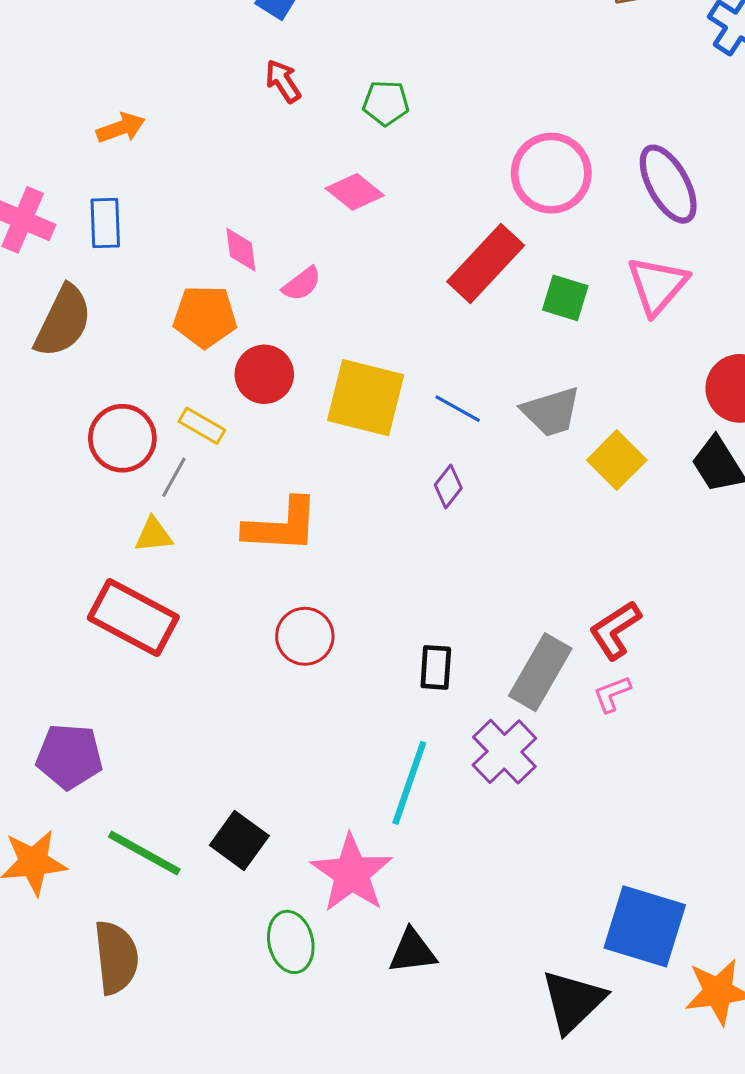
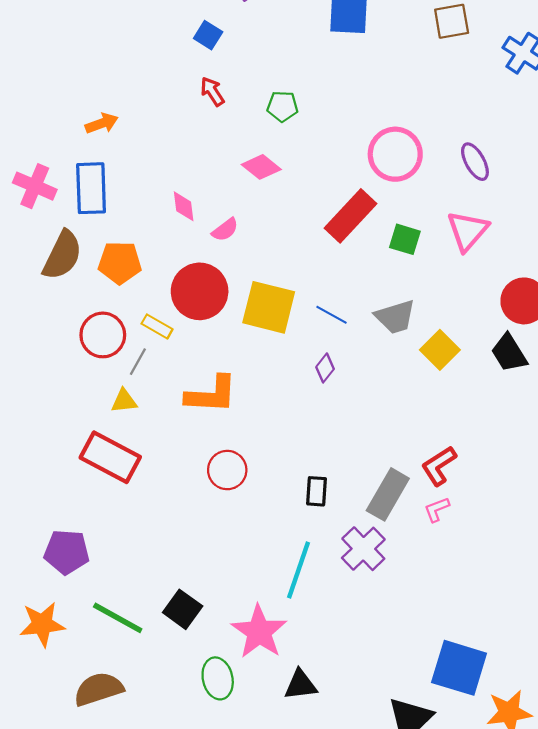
purple ellipse: (668, 184) -> (475, 162), size x0.7
blue rectangle: (105, 223) -> (91, 188), size x1.5
orange pentagon: (205, 317) -> (120, 263), moved
red circle: (264, 374) -> (200, 291), size x1.4
brown semicircle: (116, 958) -> (99, 689), turned -102

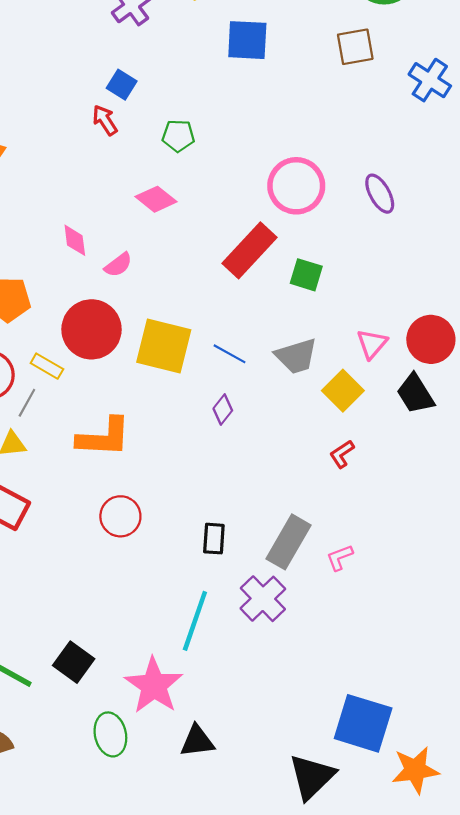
blue square: (208, 35) -> (122, 85), moved
pink triangle: (468, 231) -> (372, 344), moved, size x0.7
red L-shape: (439, 466) -> (342, 454), moved, size x0.7

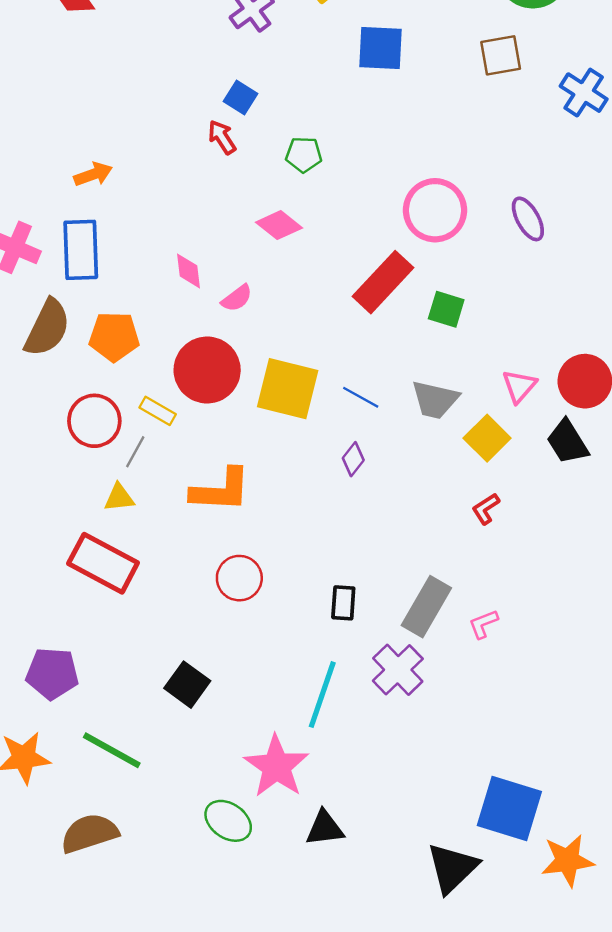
gray trapezoid: (296, 356) -> (435, 400), turned 30
black square: (74, 662) -> (187, 685), moved
green ellipse: (110, 734) -> (228, 821), turned -42

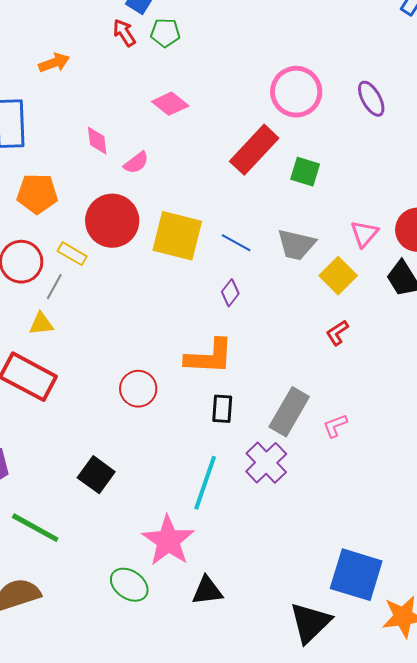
green pentagon: (304, 154) -> (165, 33), moved
orange arrow: (93, 174) -> (54, 63), moved
orange L-shape: (221, 490) -> (209, 357), moved

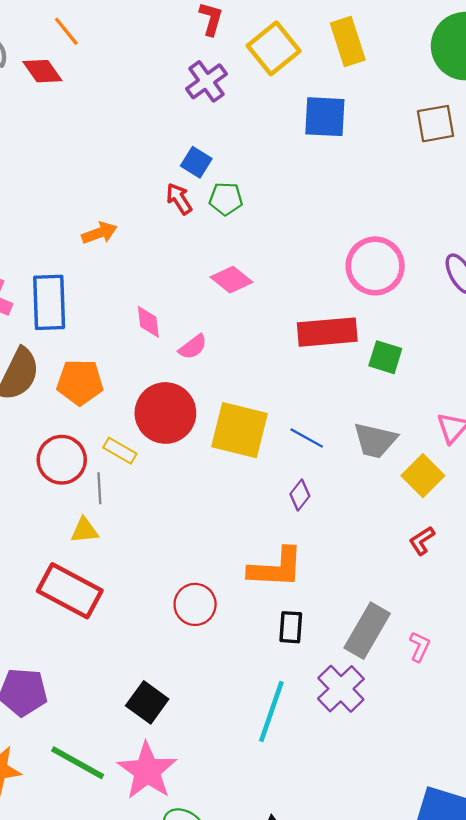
red rectangle: (254, 150) -> (327, 332), turned 42
gray line: (54, 287) -> (99, 488), turned -32
pink L-shape: (335, 426) -> (420, 647), turned 136
pink star: (168, 541) -> (147, 771), moved

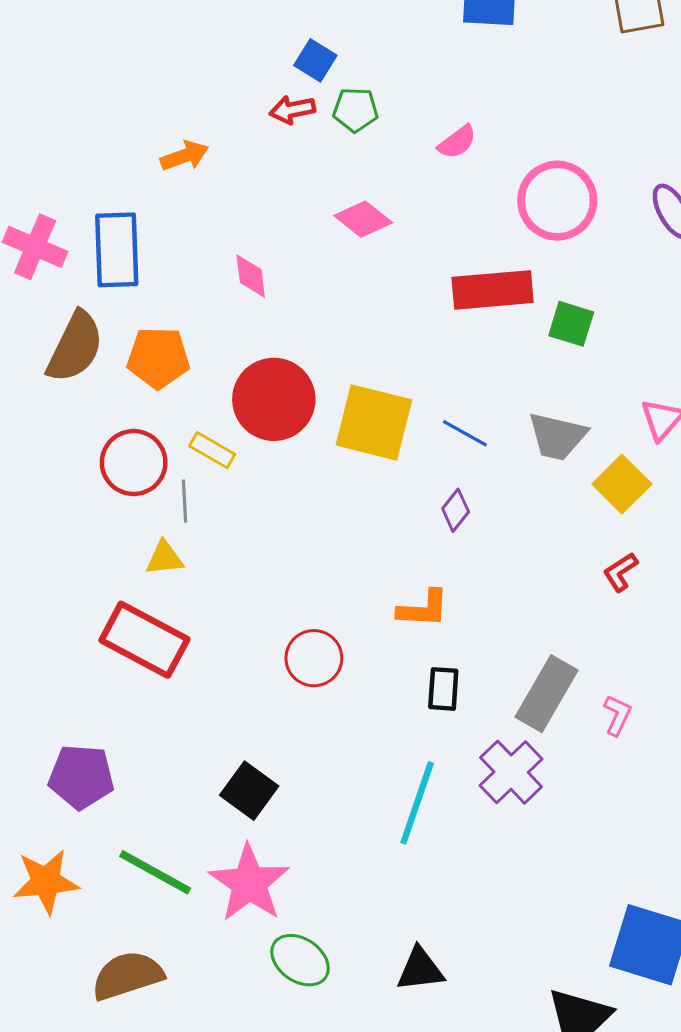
red arrow: (179, 199) -> (292, 110), turned -68
pink semicircle: (193, 347) -> (457, 142), moved
orange L-shape: (276, 568) -> (423, 609), size x0.7

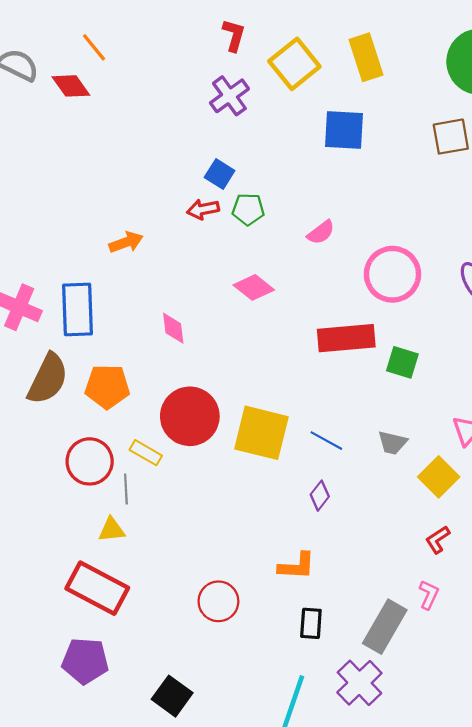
gray trapezoid: (557, 436) -> (392, 443), size x0.7
pink L-shape: (617, 715) -> (429, 595), moved
purple pentagon: (81, 777) -> (85, 661), moved

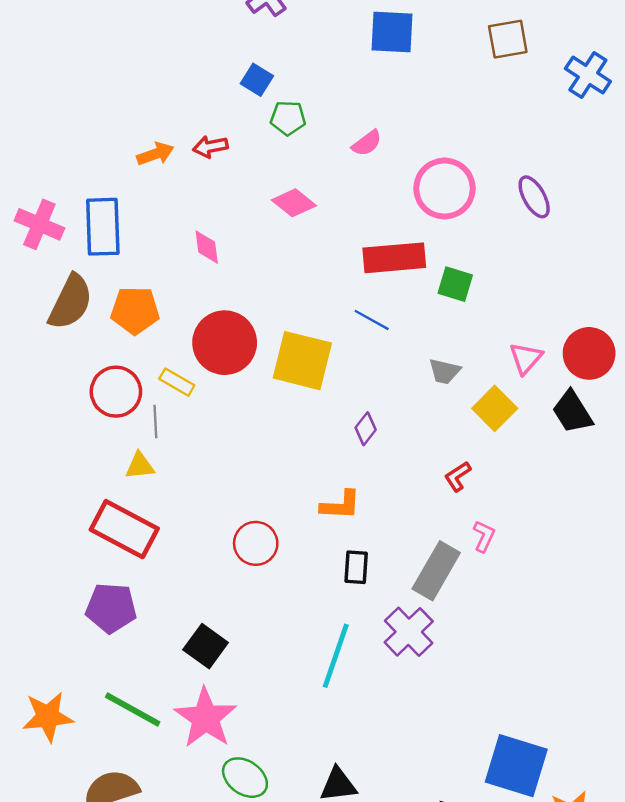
red arrow: (203, 209) -> (210, 147), moved
blue line: (326, 441) -> (372, 320), moved
red L-shape: (438, 540) -> (458, 476), moved

